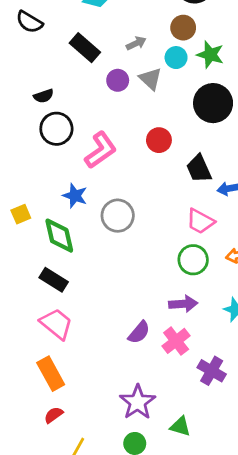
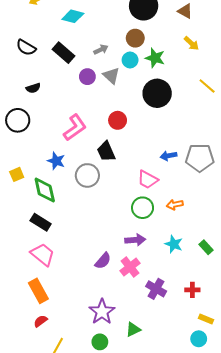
black semicircle: (29, 22) -> (26, 48), moved
black circle: (56, 129) -> (18, 120), moved
black trapezoid: (199, 169) -> (106, 152), moved
green triangle: (180, 426) -> (133, 329), turned -42

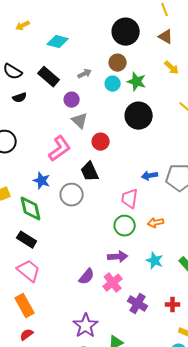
gray triangle: (111, 76) -> (80, 121), moved
black semicircle: (33, 88) -> (20, 98), moved
pink trapezoid: (148, 180) -> (130, 199), turned 70

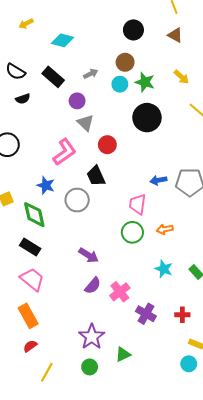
black circle: (126, 32) -> (133, 30), size x0.7
yellow arrow: (172, 68) -> (181, 77), moved
purple arrow: (118, 257) -> (89, 255), moved, turned 36

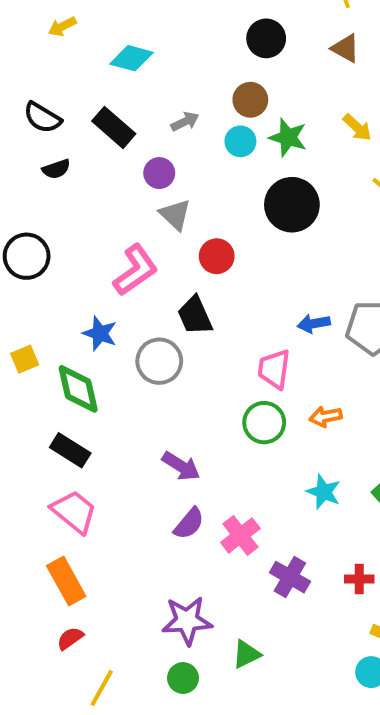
purple star: (92, 337) -> (187, 621), turned 30

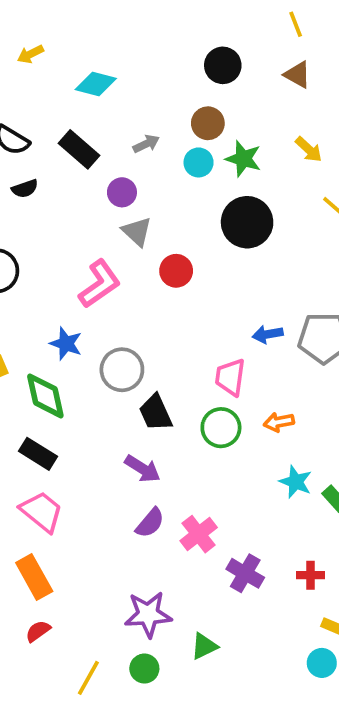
black trapezoid: (195, 316) -> (156, 413), moved
cyan star: (324, 492) -> (296, 482), moved
yellow line: (102, 688) -> (88, 678), moved

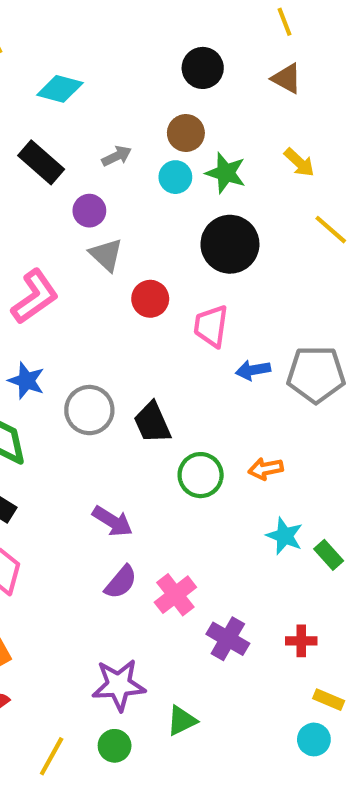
pink L-shape: (100, 284) -> (35, 297), moved
pink trapezoid: (230, 377) -> (211, 326), moved
black trapezoid: (156, 413) -> (152, 423), moved

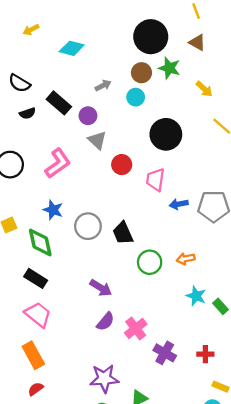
black circle: (203, 68) -> (151, 37), size x1.5
black rectangle: (41, 162) -> (59, 103), moved
green star: (226, 173) -> (169, 68), moved

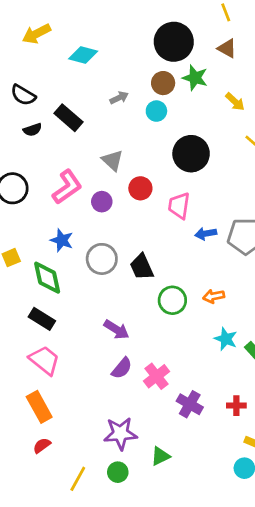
yellow arrow: (31, 30) -> (36, 34), size x1.5
purple circle: (88, 116) -> (102, 202), moved

